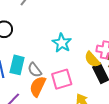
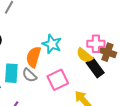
orange semicircle: (38, 86) -> (34, 57), moved

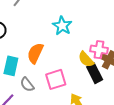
cyan star: (52, 44) -> (62, 26), moved
gray semicircle: (29, 75) -> (27, 85), moved

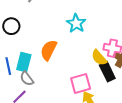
pink square: (56, 79) -> (81, 83), moved
gray semicircle: (27, 85) -> (27, 79), moved

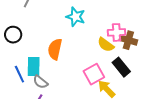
black rectangle: (107, 72) -> (121, 67), moved

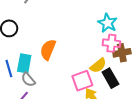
cyan star: (76, 17) -> (108, 23), moved
brown cross: (128, 40) -> (122, 53), turned -36
yellow semicircle: (106, 45) -> (98, 65), moved, turned -84

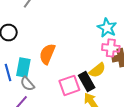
black rectangle: (110, 78) -> (87, 82), moved
pink square: (82, 81) -> (69, 85), moved

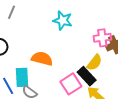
cyan star: (107, 28) -> (63, 20), moved
orange semicircle: (47, 54) -> (42, 59), turned 95

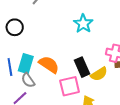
orange semicircle: (42, 59) -> (49, 64), moved
black rectangle: (87, 76) -> (82, 67), moved

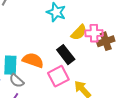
yellow semicircle: (99, 74) -> (79, 32), moved

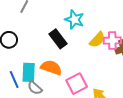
black rectangle: (66, 55) -> (58, 39), moved

